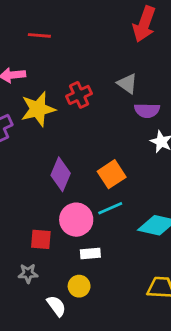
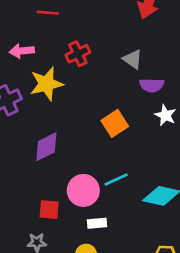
red cross: (79, 95) -> (78, 54), moved
purple diamond: (61, 174) -> (46, 147), moved, turned 40
orange square: (112, 174) -> (115, 123), moved

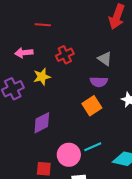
yellow star: (46, 84) -> (42, 77), size x0.7
purple semicircle: (152, 85) -> (99, 82), moved

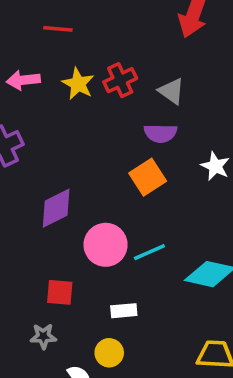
red cross: (65, 55) -> (120, 80), moved
yellow star: (42, 77) -> (78, 84), moved, turned -30
pink circle: (69, 155) -> (106, 245), moved

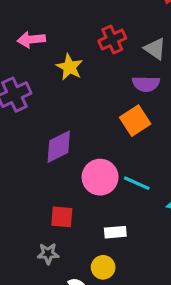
yellow star: (78, 84) -> (69, 67), moved
cyan line: (149, 252) -> (137, 183), turned 48

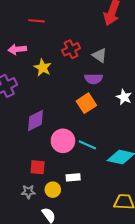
yellow circle: (103, 267) -> (53, 190), moved

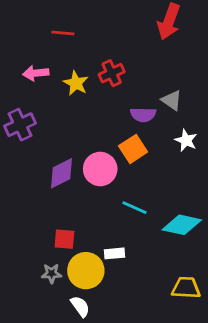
gray triangle: (100, 55) -> (172, 100), moved
yellow star: (43, 68) -> (76, 83), moved
pink circle: (63, 141) -> (100, 169), moved
yellow circle: (53, 190) -> (86, 271), size x1.6

